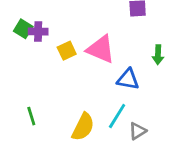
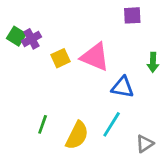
purple cross: (38, 32) -> (32, 39), turned -30
green line: (31, 116) -> (43, 124), moved, turned 36
gray triangle: (138, 131) -> (145, 144), moved

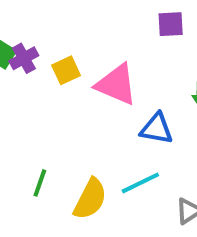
yellow square: (61, 58) -> (66, 70), moved
cyan line: (112, 124) -> (140, 183), turned 32

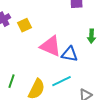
pink triangle: (116, 84) -> (50, 46), moved

